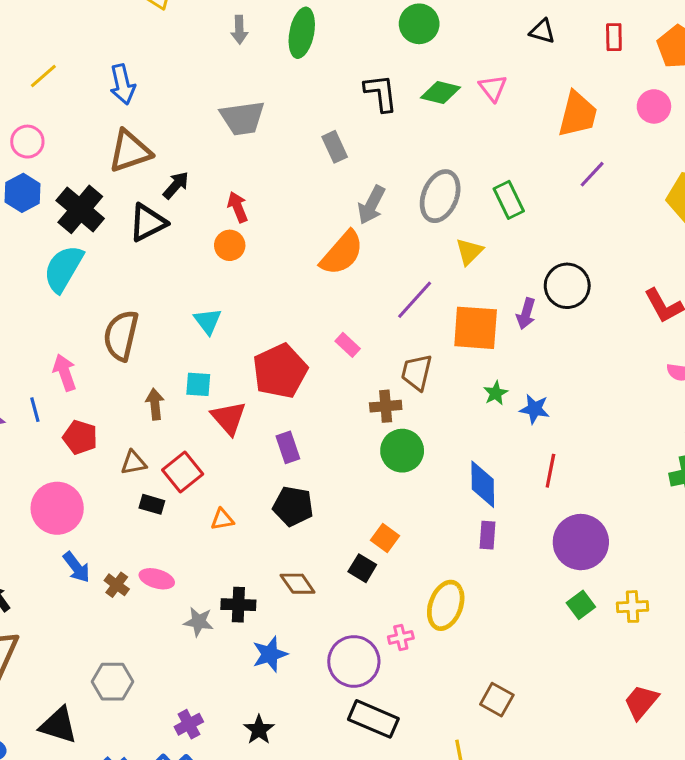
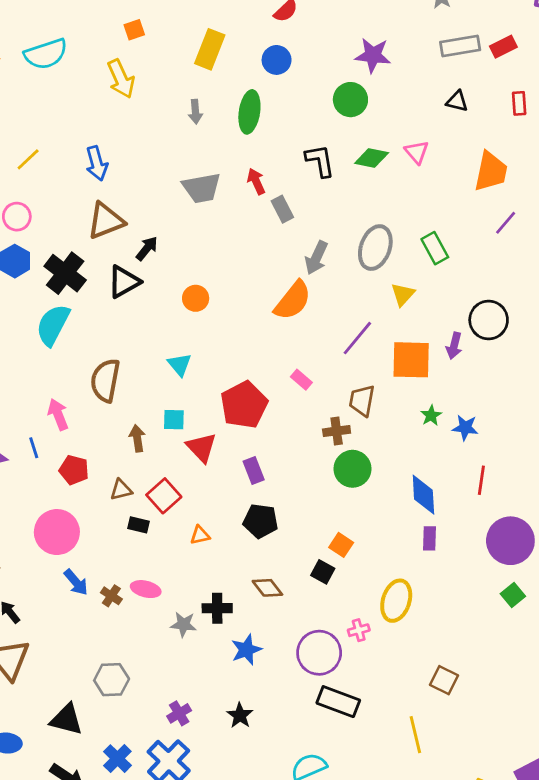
red arrow: (238, 207) -> (256, 181), moved

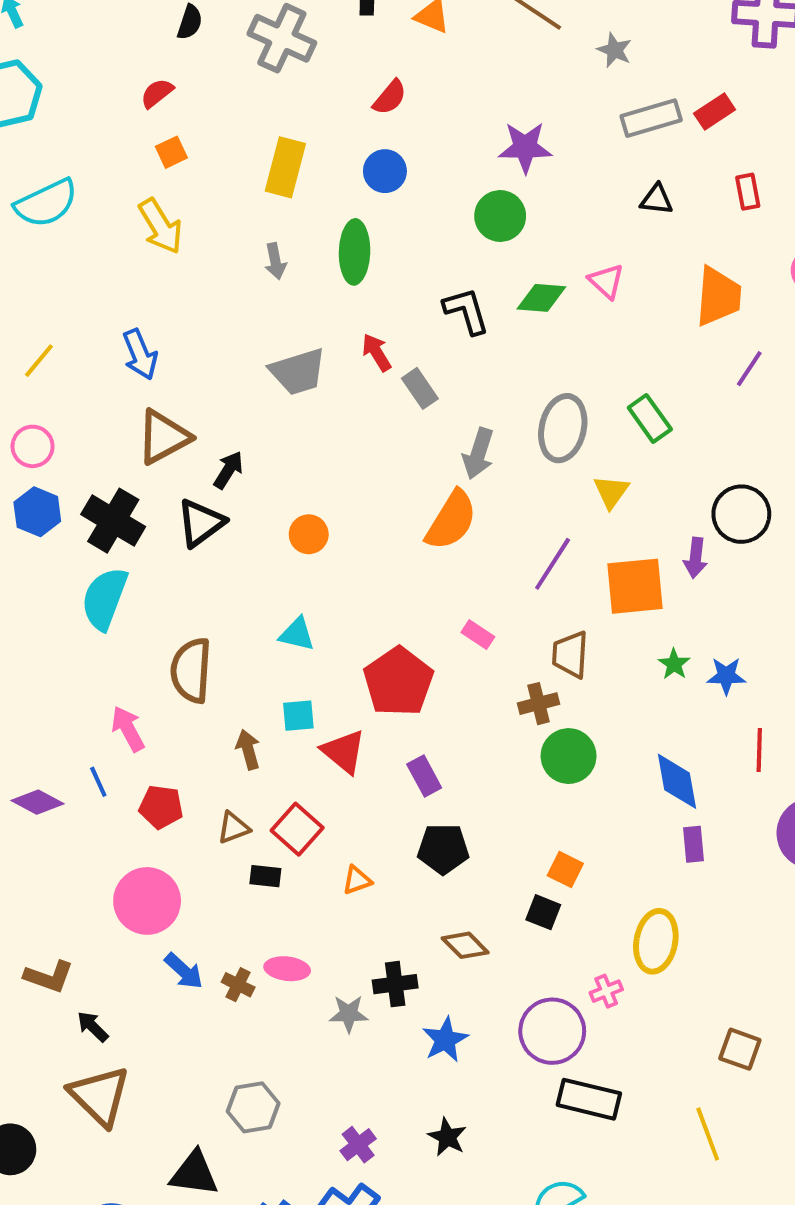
cyan triangle: (180, 365) -> (297, 634), turned -30

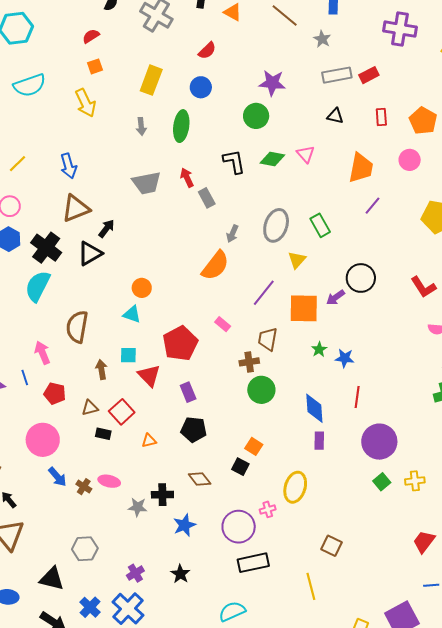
gray arrow: (478, 454) -> (232, 234), size x0.7
orange circle: (309, 534) -> (142, 288), moved
purple arrow: (695, 558) -> (336, 297), turned 42
black rectangle: (589, 1099) -> (253, 563), turned -32

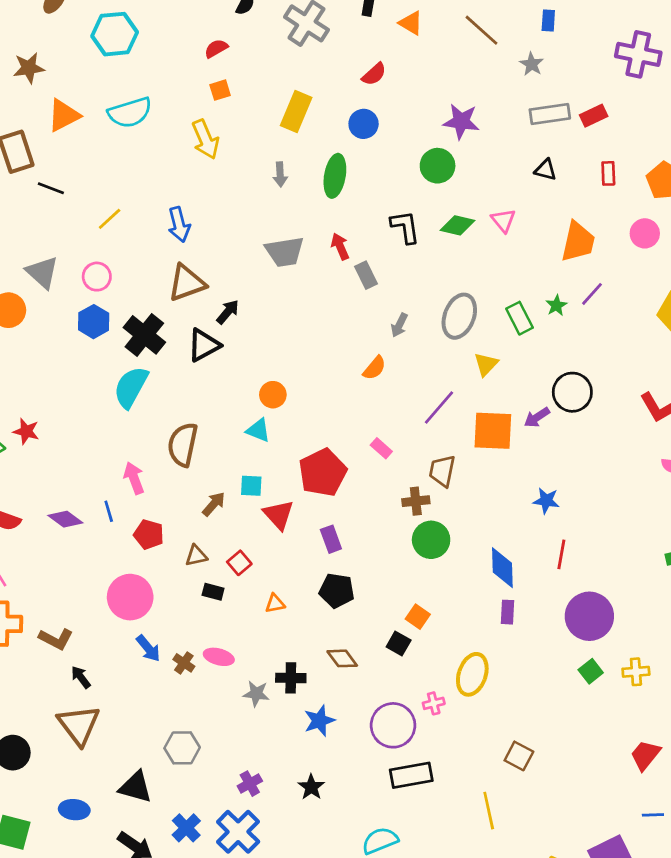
orange semicircle: (215, 266) -> (374, 368), size x0.6
green star: (319, 349) -> (556, 305), moved
brown arrow: (101, 369) -> (214, 504), turned 48
red square: (122, 412) -> (239, 563), size x0.7

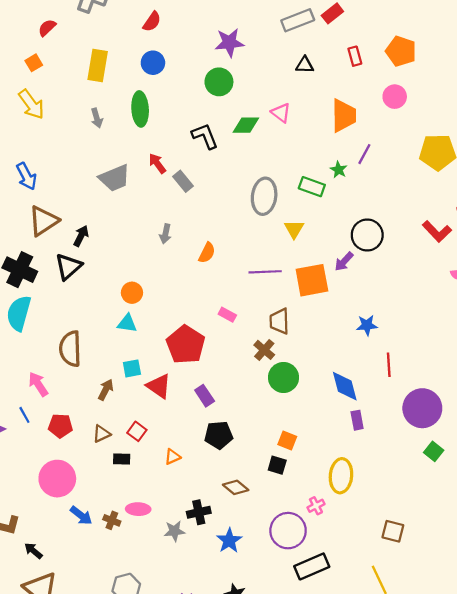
red semicircle: (216, 48) -> (47, 28), moved
green rectangle: (519, 318) -> (312, 187), turned -30
gray arrow: (399, 325) -> (165, 234), moved
purple line: (439, 407) -> (265, 272), turned 60
brown cross: (416, 501) -> (264, 350), turned -30

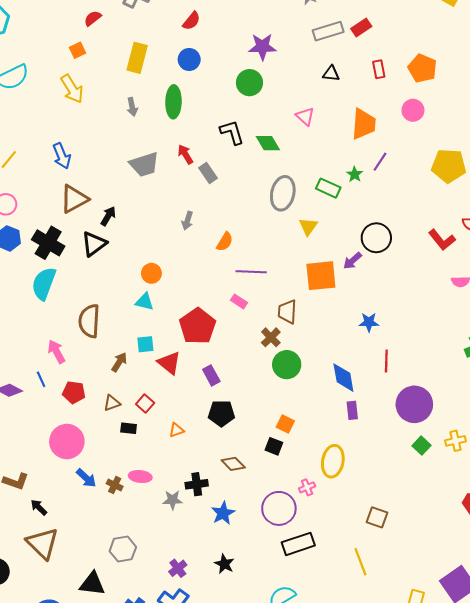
green diamond: (246, 125) -> (268, 143), moved, turned 55
purple line: (265, 272) -> (251, 272), moved

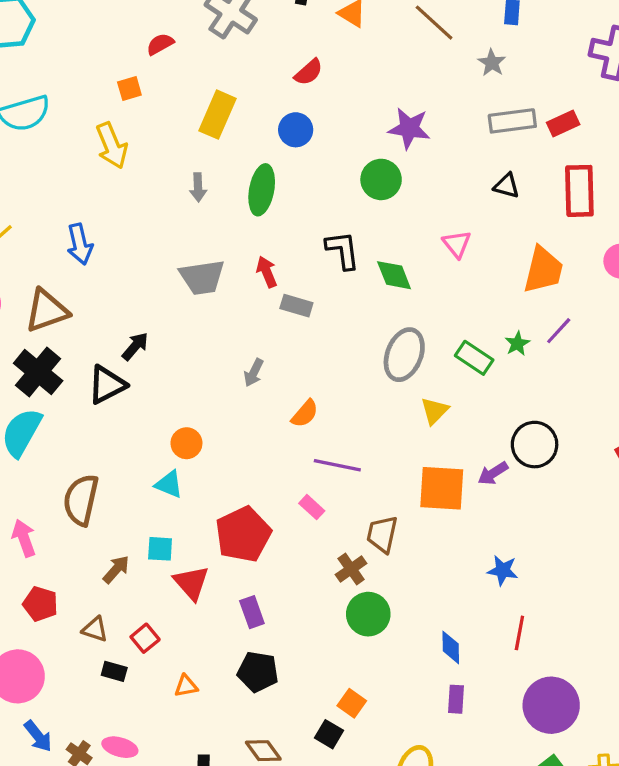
red rectangle: (379, 69) -> (579, 191), size x1.8
gray rectangle: (208, 173) -> (296, 306), turned -48
brown triangle: (74, 199) -> (47, 311), moved
blue diamond: (343, 378) -> (451, 647), size x0.7
brown triangle: (112, 403) -> (95, 629), turned 30

